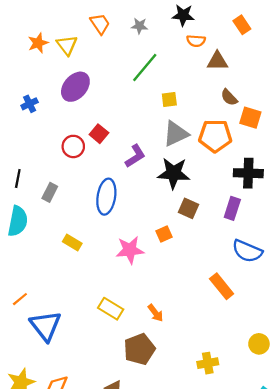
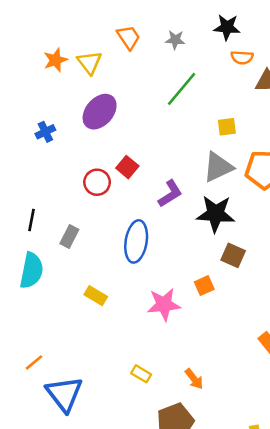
yellow square: (169, 100) -> (227, 127), moved
yellow rectangle: (111, 309) -> (141, 374), size x0.7

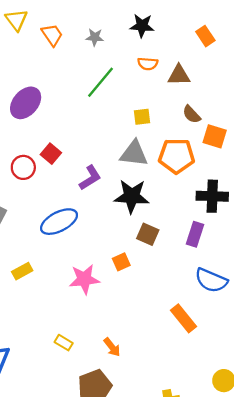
orange semicircle: (242, 57) -> (148, 64), moved
yellow triangle: (89, 62) -> (16, 20), moved
gray triangle: (218, 167) -> (134, 154), turned 32
blue ellipse: (136, 241) -> (59, 222), turned 54
yellow rectangle: (96, 296) -> (22, 271), turned -60

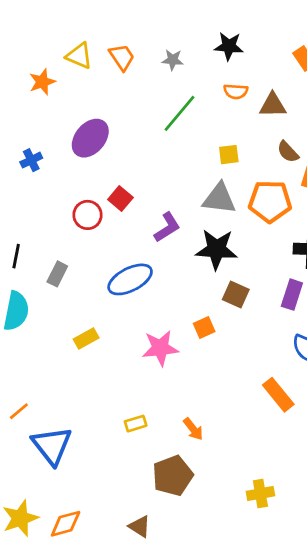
yellow triangle: (16, 20) -> (79, 56), moved, turned -30
yellow rectangle: (64, 343) -> (136, 424), turned -48

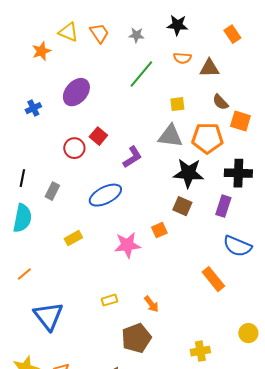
black star: (217, 249) -> (188, 173), moved
orange line: (19, 411) -> (24, 274), moved

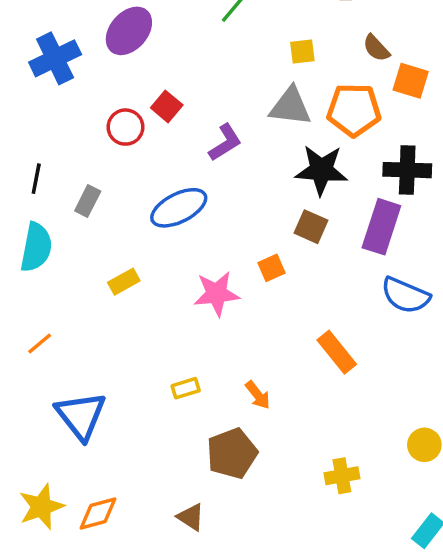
blue cross: (33, 108) -> (55, 58), size x1.8
purple rectangle: (223, 206) -> (381, 227), size x1.4
orange rectangle: (213, 279) -> (337, 352), moved

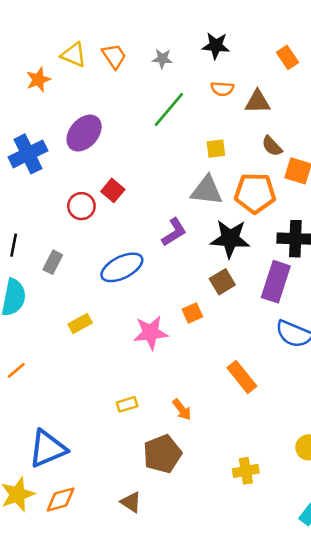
purple L-shape: (225, 143) -> (174, 232), moved
brown square: (311, 227) -> (222, 282), turned 35
blue triangle: (81, 416) -> (48, 449), moved, turned 45

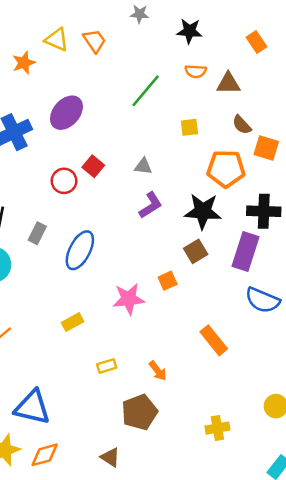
gray star: (162, 59) -> (140, 14), moved
gray triangle: (207, 190) -> (143, 166), moved, size x0.6
blue ellipse: (122, 267) -> (80, 250), moved, turned -36
yellow rectangle: (80, 323) -> (73, 322), moved
blue triangle: (48, 449) -> (32, 407), turned 36

